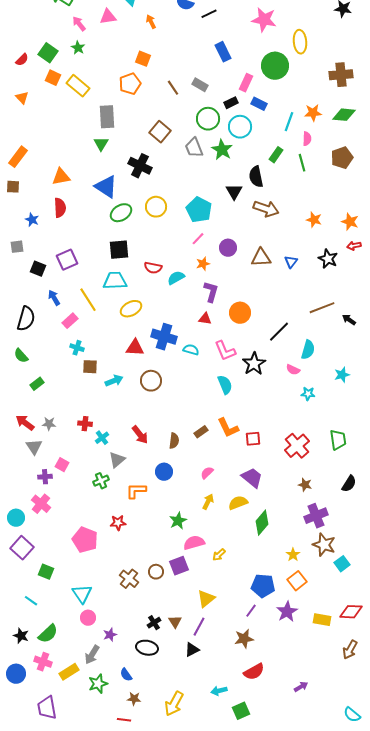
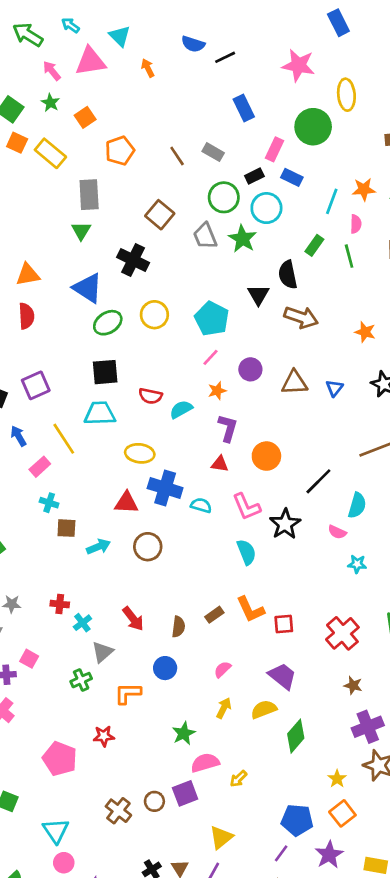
pink triangle: (108, 17) -> (90, 61), size x1.4
orange square: (143, 59) -> (85, 117), moved, turned 35
yellow ellipse: (131, 309) -> (140, 453), moved, turned 35

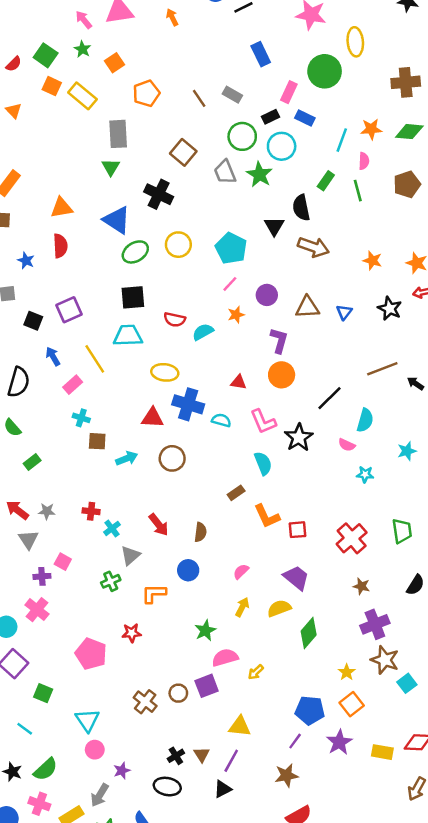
purple L-shape: (228, 428) -> (279, 340), moved
brown rectangle: (214, 615) -> (236, 493), moved
yellow triangle: (221, 837) -> (240, 726), turned 45

